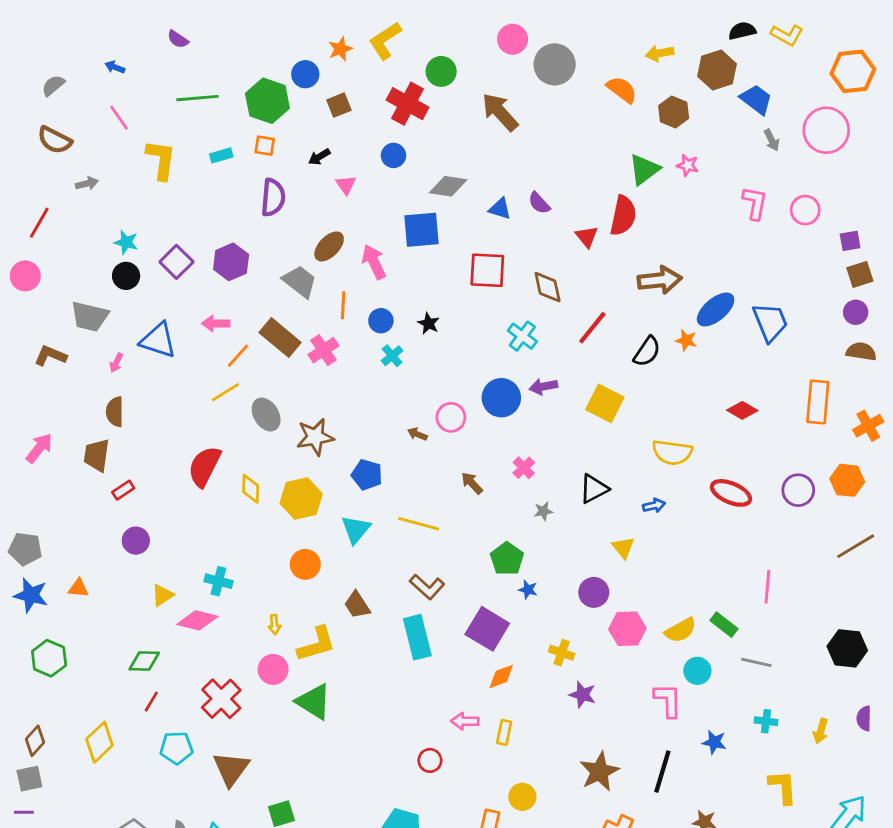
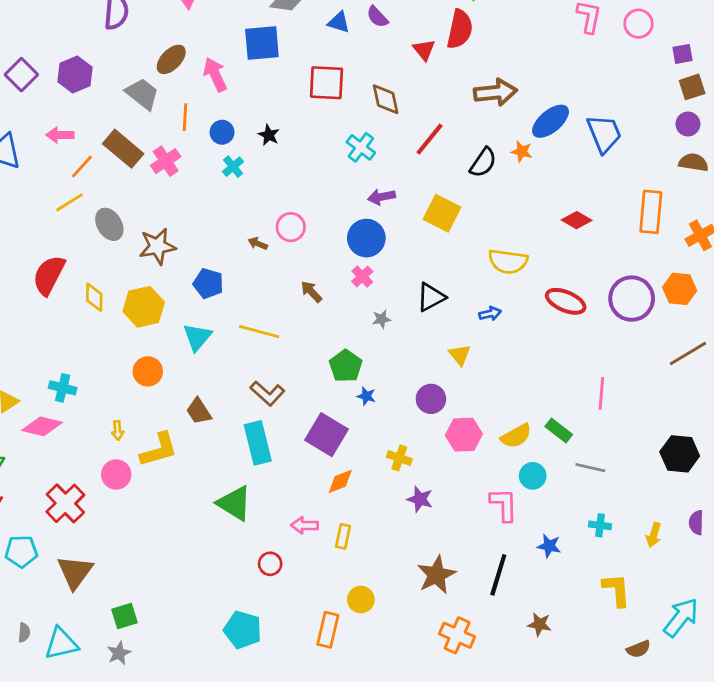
blue circle: (501, 398) -> (366, 238), moved
purple circle: (798, 490) -> (632, 299), size x1.4
green triangle: (314, 702) -> (234, 503), moved

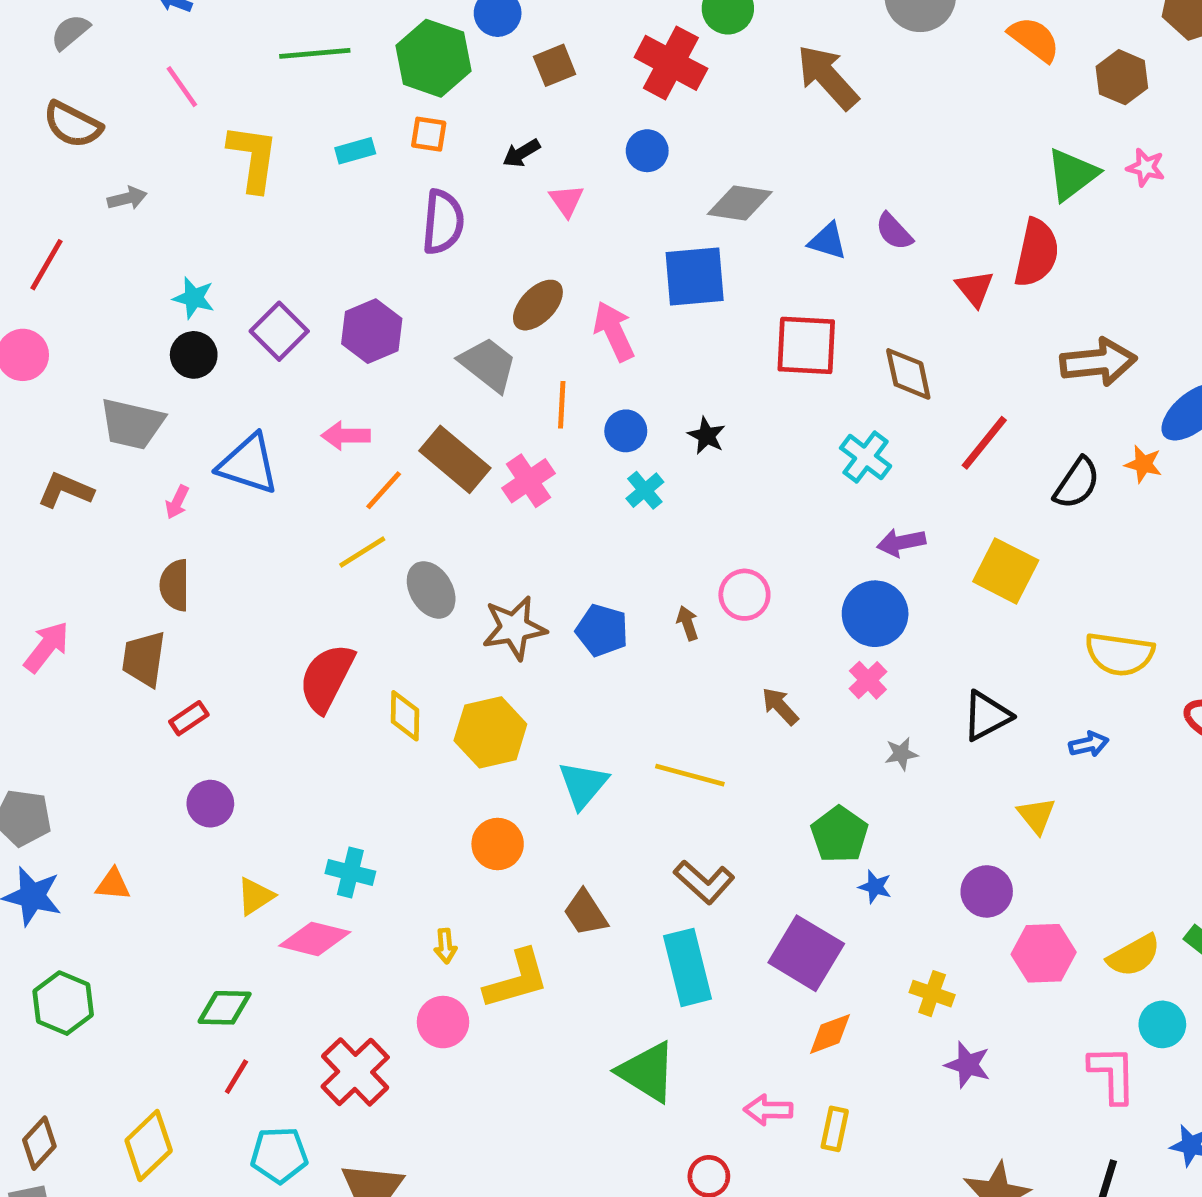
brown arrow: (258, 244) -> (688, 623), turned 48
blue pentagon: (208, 283) -> (602, 630), moved

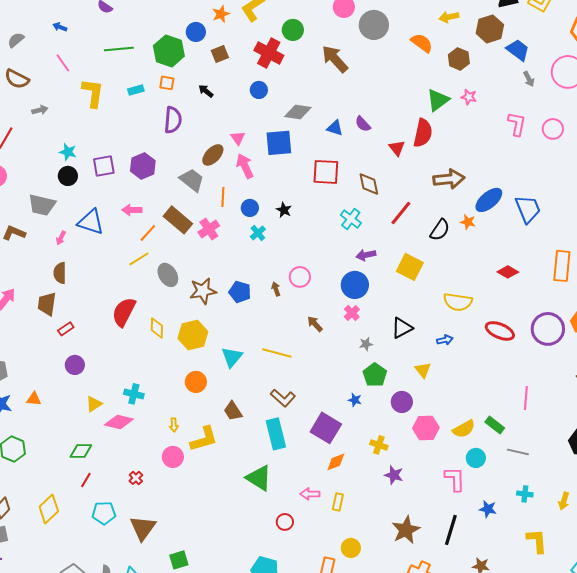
black arrow: (521, 153) -> (206, 91), turned 70
pink triangle: (566, 201) -> (238, 138), moved
purple square: (279, 331) -> (104, 166), turned 35
green pentagon: (839, 834) -> (375, 375), moved
red cross: (355, 1072) -> (136, 478), size x0.5

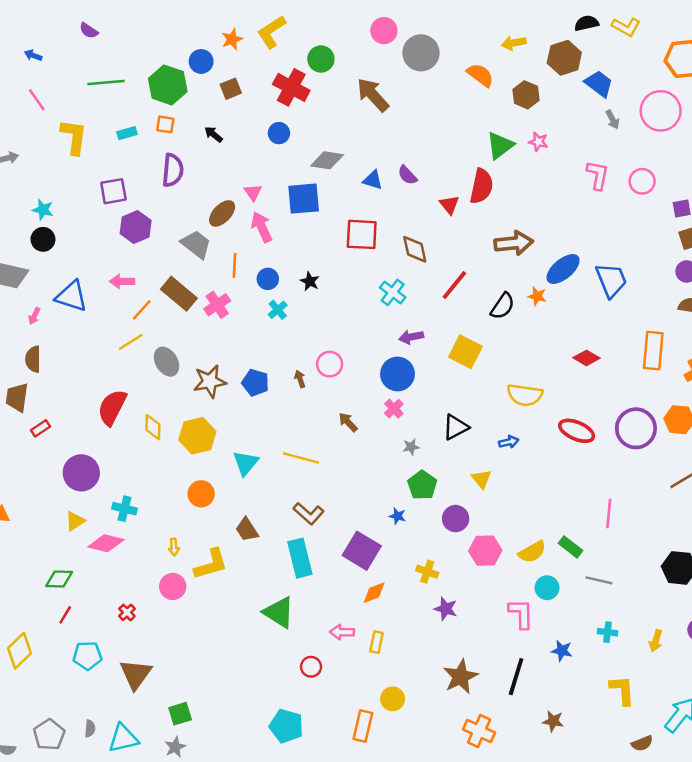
purple square: (104, 166) -> (113, 191), moved
purple circle: (75, 365) -> (81, 473), moved, size x1.5

